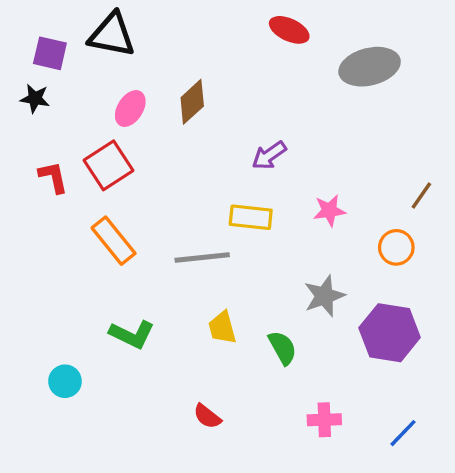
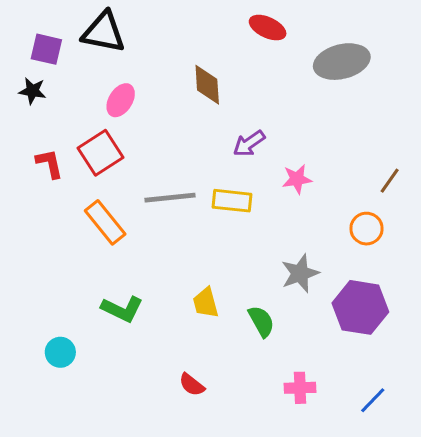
brown diamond: (192, 102) -> (207, 85), moved, turned -51
pink star: (329, 211) -> (297, 179), moved
gray line: (202, 257) -> (170, 198), moved

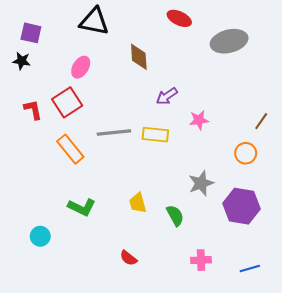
black triangle: (104, 32) -> (94, 21), moved
blue line: (373, 400) -> (250, 268), turned 30

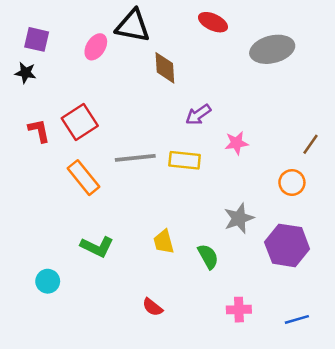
black triangle: (94, 21) -> (133, 26), moved
pink ellipse: (81, 67) -> (96, 47), moved

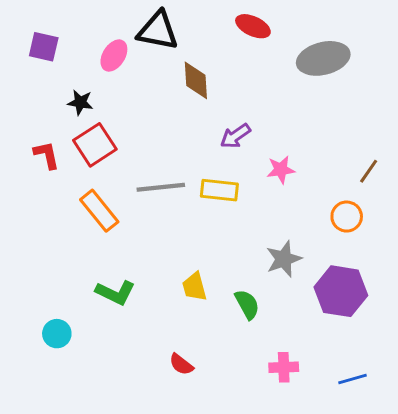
black star: (25, 73) -> (80, 102), moved

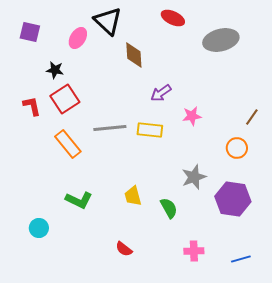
black triangle: (158, 31) -> (108, 21), turned 32

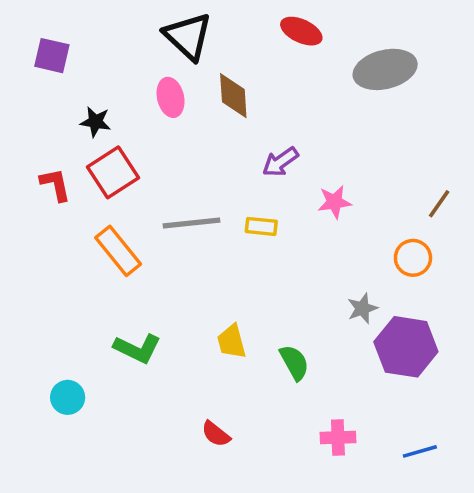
pink ellipse: (78, 38) -> (171, 97), moved, turned -45
yellow rectangle: (150, 130) -> (261, 226), size x0.7
gray star: (194, 177) -> (362, 308), moved, size x0.7

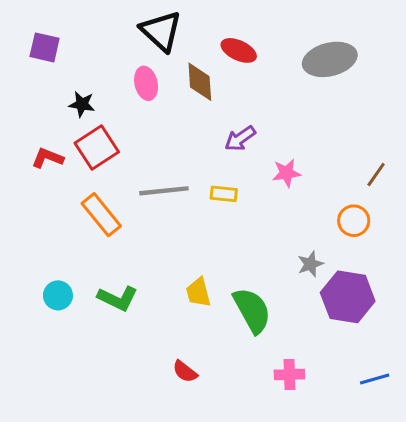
red ellipse: (301, 31) -> (239, 50), moved
red L-shape: (55, 185) -> (47, 158), turned -56
green semicircle: (294, 362) -> (252, 310), size x1.5
cyan circle: (68, 397) -> (58, 295), moved
blue line: (420, 451) -> (375, 379), moved

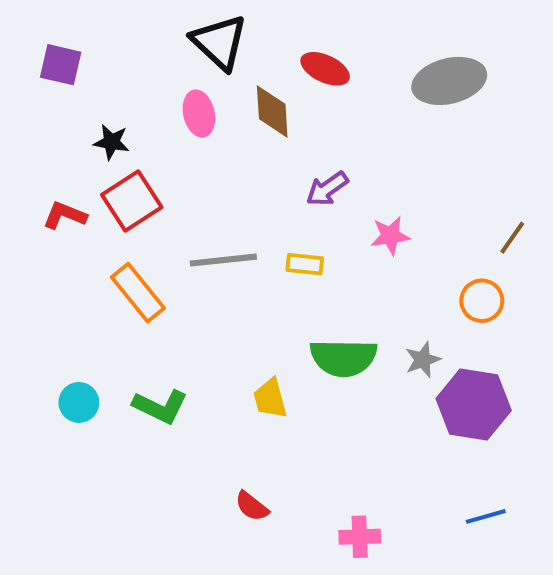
green semicircle: (252, 310) -> (343, 358), moved, turned 120
pink cross: (289, 375) -> (360, 537), moved
blue line: (375, 379) -> (486, 516), moved

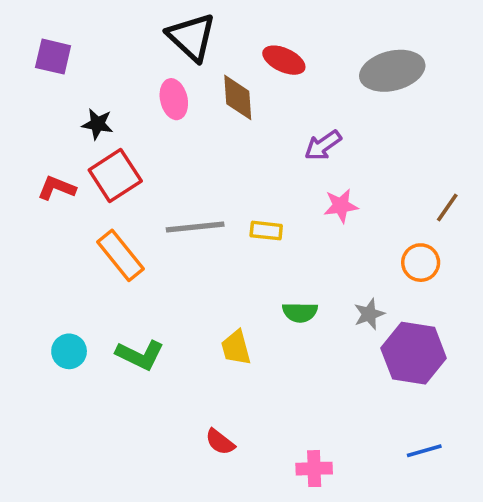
purple arrow: (327, 189) -> (323, 145), moved
green semicircle: (343, 358) -> (300, 312), size x0.6

